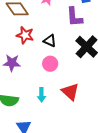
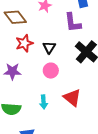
red star: (25, 35) -> (24, 43), turned -30
black triangle: (50, 41) -> (49, 47), turned 40

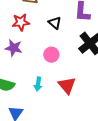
red star: (24, 43) -> (21, 22), moved
black triangle: (49, 47) -> (55, 23), moved, turned -32

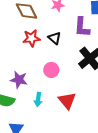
red star: (21, 22) -> (31, 38), moved
purple star: (14, 48) -> (19, 80), moved

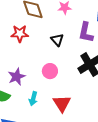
red star: (31, 38) -> (20, 34), moved
purple star: (19, 80) -> (17, 77), turned 30

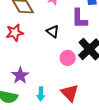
pink circle: (50, 71) -> (68, 58), moved

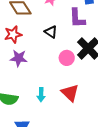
purple star: (20, 75) -> (19, 58), moved, turned -30

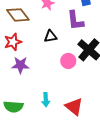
black triangle: (51, 32) -> (50, 36), turned -40
red triangle: (70, 93) -> (74, 107), moved

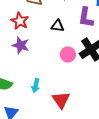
red star: (13, 42) -> (20, 21), turned 30

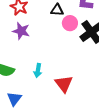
pink circle: (68, 54) -> (70, 23), moved

